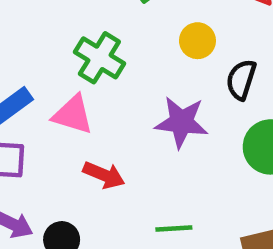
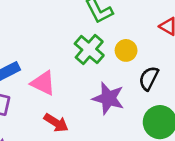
green cross: (99, 58) -> (89, 49), moved

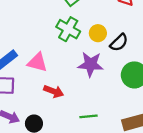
yellow circle: (126, 50) -> (98, 33), moved
black semicircle: (149, 78) -> (119, 43), turned -150

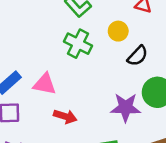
yellow circle: (98, 33) -> (118, 31), moved
purple star: (91, 64) -> (126, 107), moved

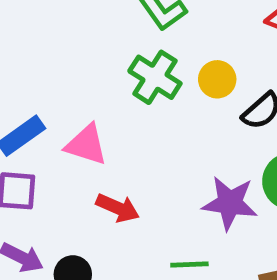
yellow circle: (118, 31) -> (217, 79), moved

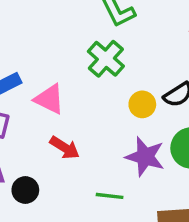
yellow circle: (217, 79) -> (142, 104), moved

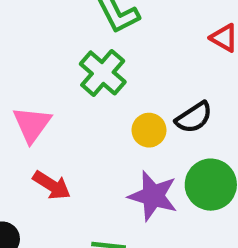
pink triangle: (49, 99) -> (32, 124), turned 40

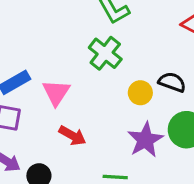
black semicircle: (194, 117) -> (172, 82), turned -124
purple star: (153, 196) -> (145, 140), turned 30

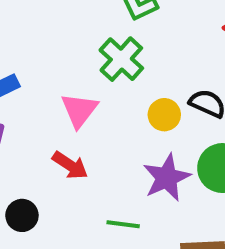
pink triangle: (56, 93) -> (79, 110), moved

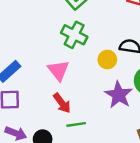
red arrow: (70, 165) -> (62, 103), turned 35
green line: (123, 224) -> (76, 124), moved

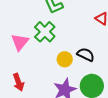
pink triangle: (58, 70) -> (20, 42), moved

